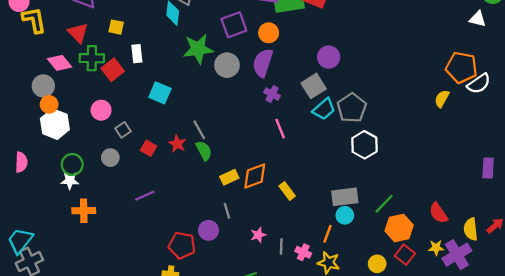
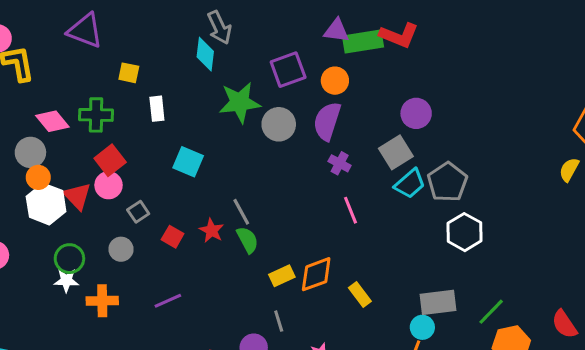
red triangle: (78, 33) -> (77, 196), moved
red square: (113, 70) -> (110, 160), moved
orange cross: (84, 211) -> (102, 301), moved
cyan circle: (345, 215) -> (422, 327), moved

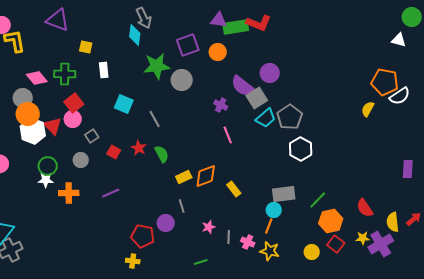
purple semicircle: (327, 121) -> (243, 86), moved, turned -70
orange circle: (38, 177) -> (28, 114), size x1.5
gray line: (241, 212) -> (155, 119), moved

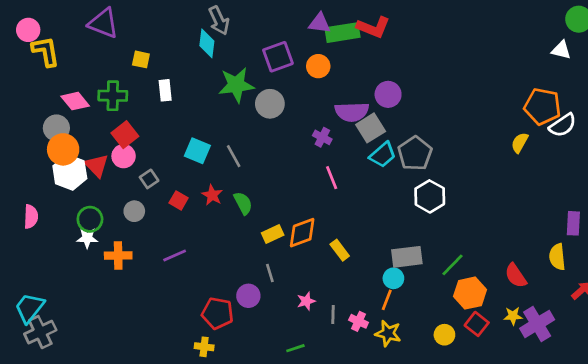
purple semicircle: (243, 86) -> (352, 112), turned -40
cyan square: (124, 104) -> (197, 151), moved
yellow semicircle: (393, 222) -> (557, 257), moved

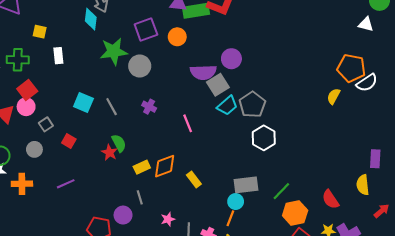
purple cross: (322, 137) -> (149, 107), moved
red star: (212, 195) -> (109, 153), moved

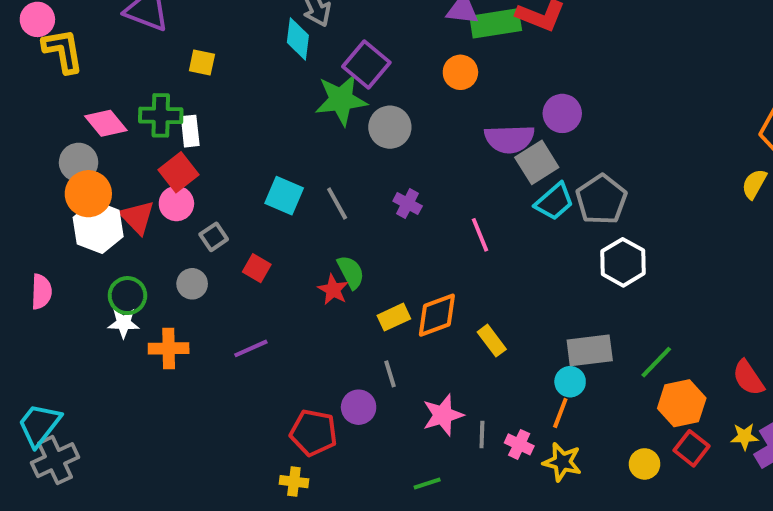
purple square: (146, 30) -> (366, 64), moved, turned -30
white rectangle: (58, 56) -> (190, 131), moved
pink star: (168, 219) -> (443, 415), size x1.5

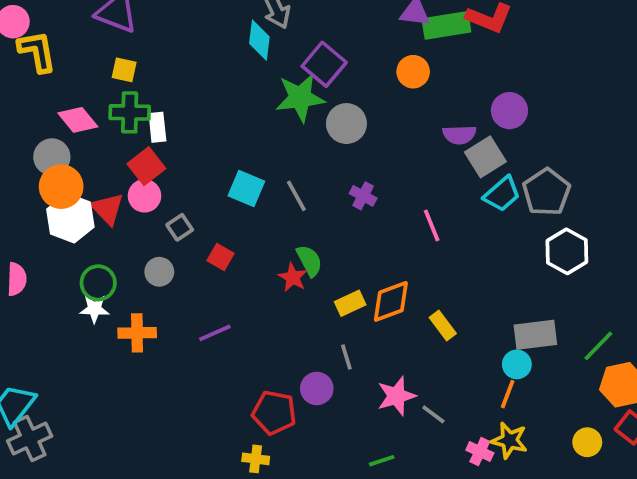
yellow square: (202, 62) -> (124, 70), moved
purple semicircle: (509, 139) -> (459, 135), size x0.7
gray line: (482, 435) -> (433, 414), turned -55
pink cross: (519, 444) -> (480, 451), moved

